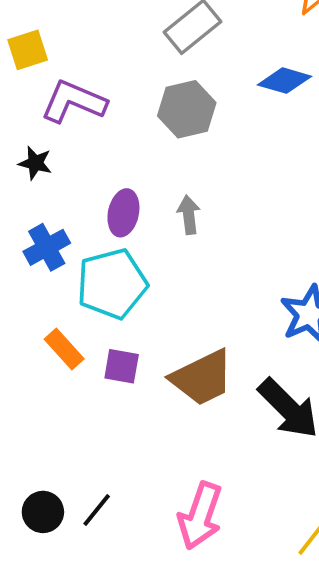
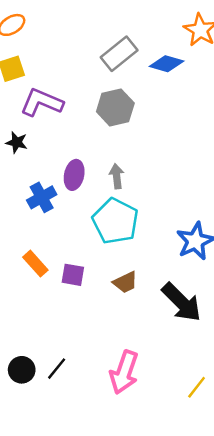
blue diamond: (285, 81) -> (167, 64), moved
blue cross: (47, 247) -> (42, 197), moved
cyan pentagon: (112, 284) -> (115, 221), moved, turned -30
brown trapezoid: (202, 378) -> (125, 282), size x0.6

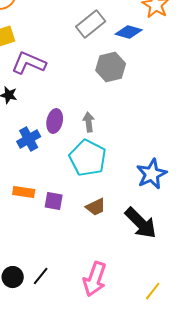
gray hexagon: (115, 107) -> (111, 67), moved
orange rectangle: (35, 264) -> (24, 192), turned -40

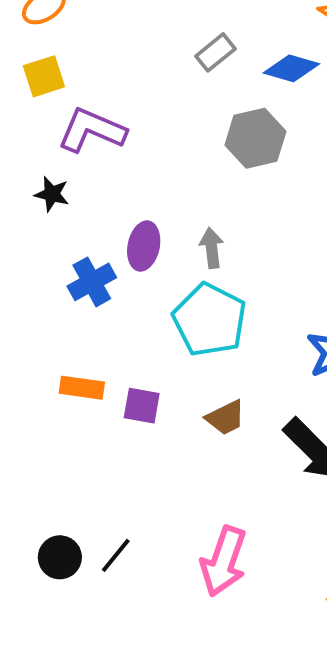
gray rectangle: (91, 24) -> (216, 52), size x0.7

